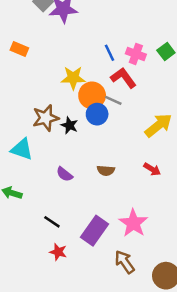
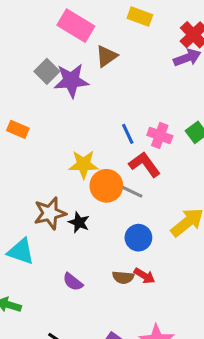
blue circle: (97, 114) -> (138, 238), moved
red arrow: (152, 169) -> (145, 276), moved

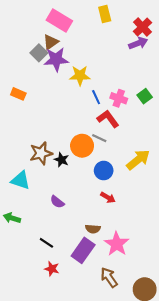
yellow rectangle: (140, 16) -> (105, 14), turned 56
brown triangle: (106, 56) -> (51, 42), moved
yellow star: (83, 164) -> (80, 76), moved
orange circle: (106, 186) -> (82, 146), moved
brown semicircle: (123, 277) -> (93, 229), moved

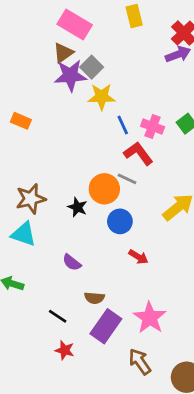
gray square: (39, 53) -> (92, 67), moved
brown star: (41, 153) -> (31, 199), moved
blue circle: (104, 171) -> (120, 221), moved
brown semicircle: (93, 229) -> (94, 298), moved

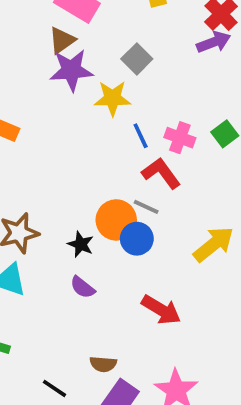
gray square: (92, 67) -> (137, 59), moved
blue circle: (120, 221) -> (137, 239), moved
red arrow: (138, 257) -> (161, 310), size x1.5
purple semicircle: (72, 262) -> (83, 287), moved

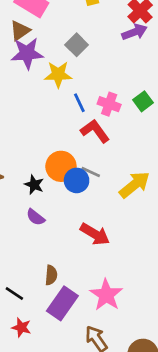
gray line: (146, 207) -> (91, 172), moved
brown semicircle: (103, 364) -> (51, 275), turned -90

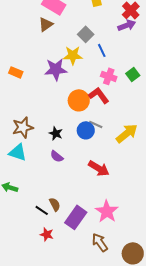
purple star: (27, 53) -> (56, 69), moved
blue line: (79, 103) -> (102, 50), moved
orange circle: (61, 166) -> (79, 100), moved
brown semicircle: (51, 275) -> (55, 204), moved, turned -32

